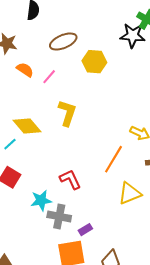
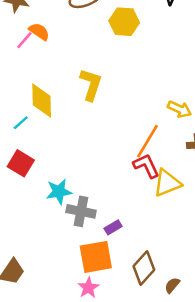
pink line: (49, 77) -> (24, 40), moved
yellow diamond: (27, 126) -> (42, 101), turned 40
red L-shape: (70, 179) -> (146, 166), moved

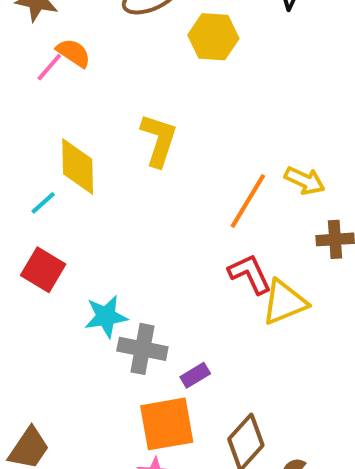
orange line: (148, 141) -> (248, 201), moved

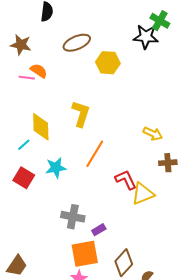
pink line: (49, 67) -> (27, 78), turned 56
orange line: (248, 201) -> (95, 154), moved
cyan star: (106, 316) -> (56, 168), moved

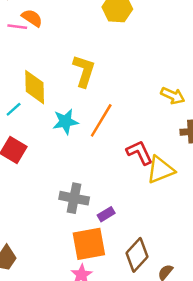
cyan star: (56, 168) -> (65, 122), moved

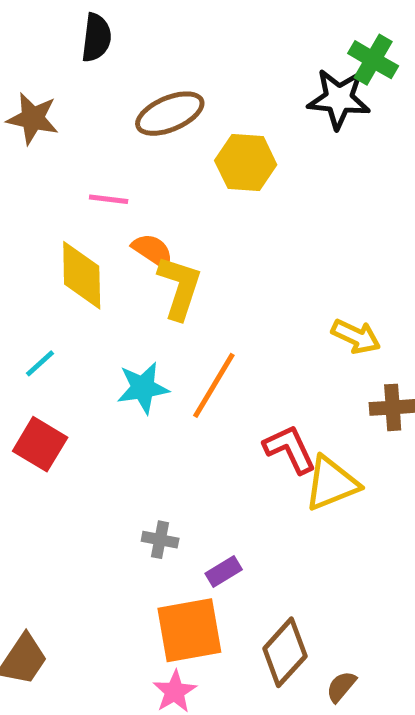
orange semicircle: (32, 18) -> (153, 251), moved
pink line: (17, 27) -> (109, 199), moved
yellow diamond: (35, 87) -> (82, 275), moved
gray cross: (74, 198) -> (160, 540), size x0.6

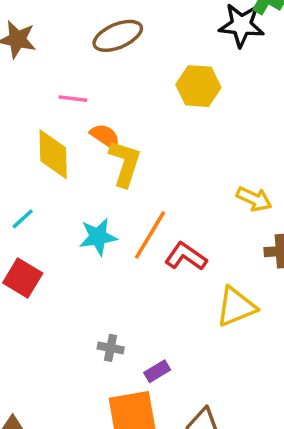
yellow hexagon: (246, 163) -> (198, 86), moved
red L-shape: (290, 449) -> (186, 256), moved, turned -30

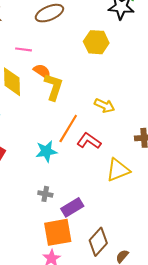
yellow arrow: (254, 199) -> (105, 106), moved
cyan star: (98, 237) -> (46, 151), moved
purple rectangle: (157, 371) -> (72, 207), size x1.5

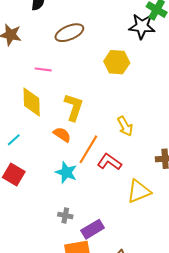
orange semicircle: (42, 71) -> (62, 135), moved
yellow arrow: (105, 106) -> (125, 126), turned 36
cyan star: (46, 151) -> (66, 172), turned 30

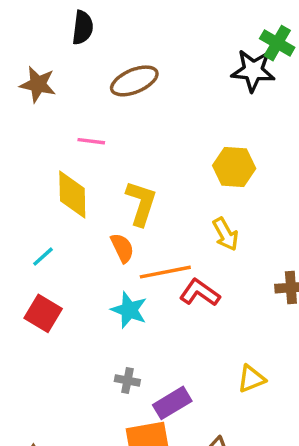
yellow hexagon: (117, 62) -> (234, 167), moved
orange semicircle: (62, 135) -> (122, 248), turned 30
orange line: (88, 149) -> (165, 272), turned 48
yellow triangle: (139, 191) -> (251, 379), moved, size x0.7

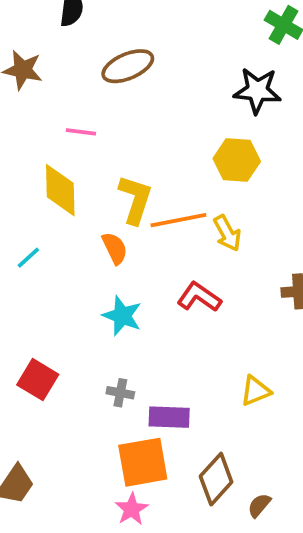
black star: (253, 71) -> (257, 91), moved
orange line: (165, 272) -> (178, 220), moved
red square: (43, 313) -> (38, 380), moved
purple rectangle: (172, 403) -> (169, 417), turned 33

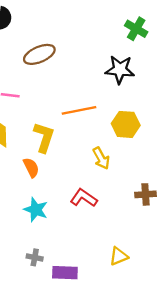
yellow hexagon: (237, 160) -> (126, 124), moved
orange line: (178, 220) -> (79, 110), moved

